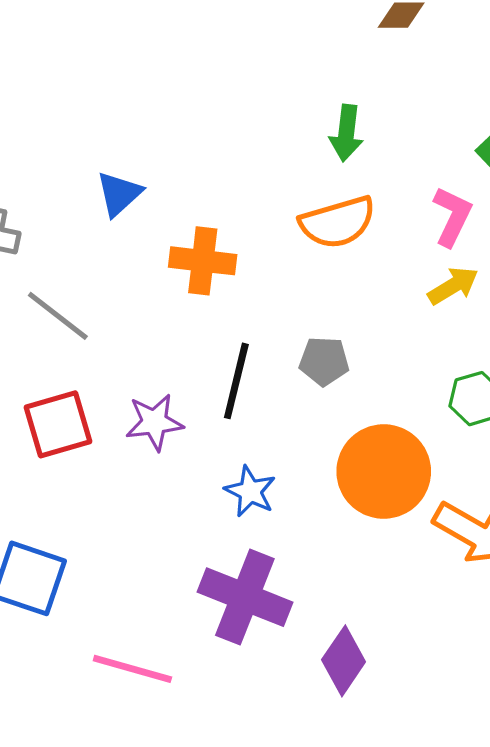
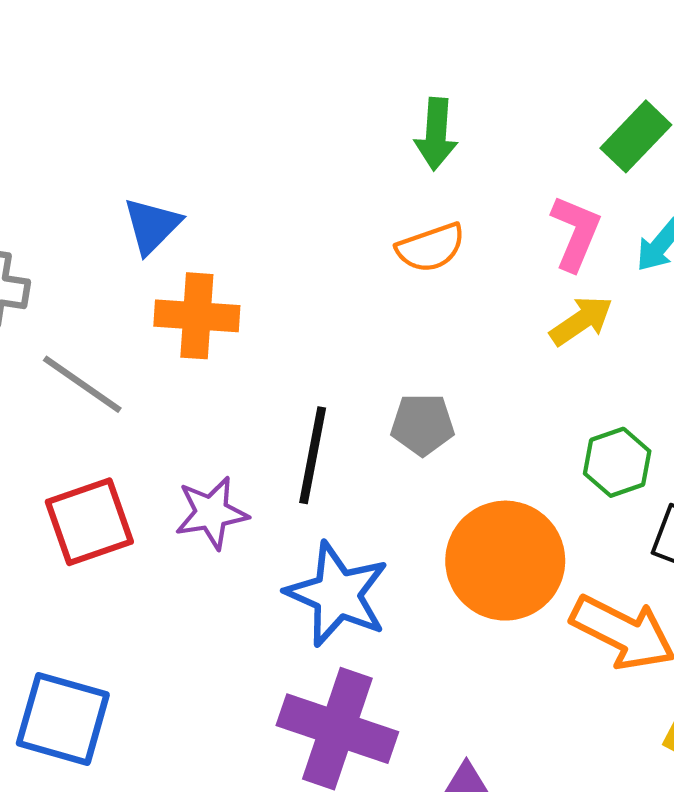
orange semicircle: (338, 222) -> (431, 248), size x0.7
orange cross: (203, 261) -> (197, 316), moved
blue star: (250, 491) -> (337, 594), size x1.6

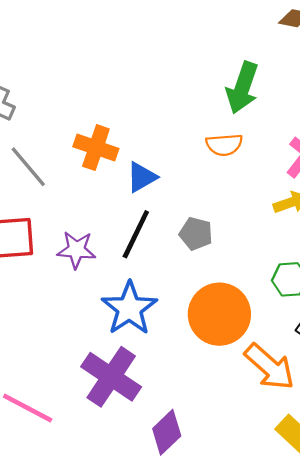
green arrow: (436, 134) -> (242, 88), size x1.4
blue triangle: (152, 226) -> (142, 177), moved

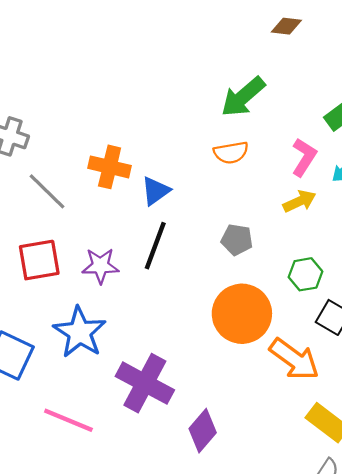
green arrow: (242, 88) -> (243, 97), turned 36
gray pentagon: (196, 234) -> (237, 240), moved
blue star: (129, 308) -> (80, 332), moved

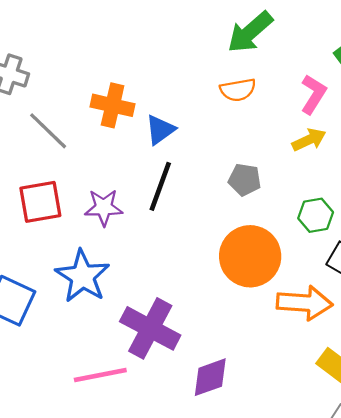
orange arrow: (294, 359) -> (304, 303), turned -32
pink line: (68, 420) -> (100, 375), moved, turned -33
purple diamond: (203, 431) -> (210, 377), turned 30

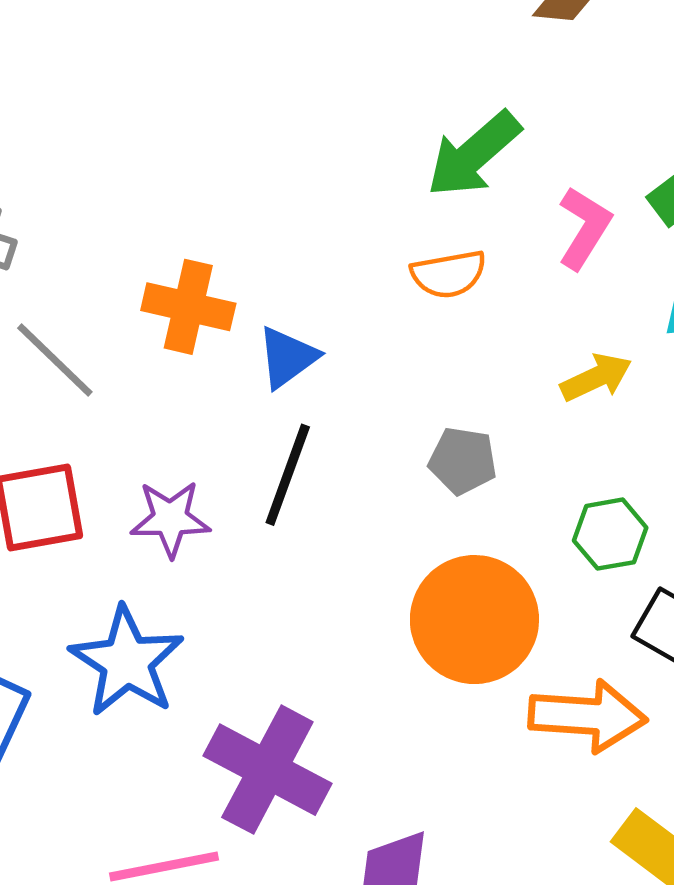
pink L-shape: (313, 94) -> (584, 228), moved

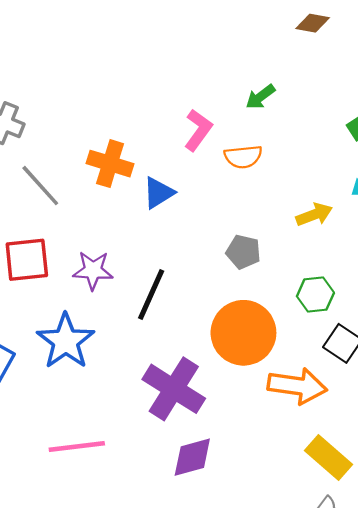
green arrow: (474, 154) -> (260, 97), size x0.6
pink L-shape: (584, 228) -> (198, 130), moved
black line: (288, 475) -> (151, 294), moved
purple cross: (267, 770) -> (174, 389), moved

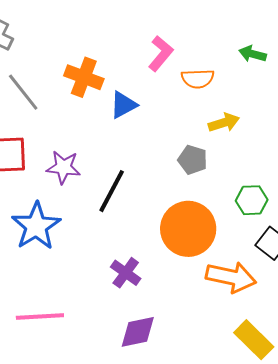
green arrow: (260, 97) -> (253, 54), moved, turned 48
yellow arrow: (314, 215) -> (224, 123), moved
purple cross: (174, 389) -> (126, 273), size x0.6

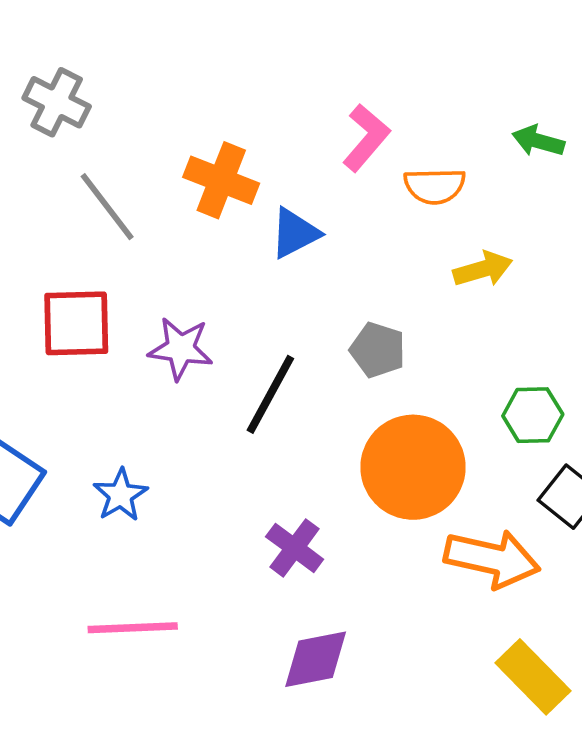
gray pentagon: (193, 160) -> (378, 350), moved
blue star: (36, 226) -> (120, 495), moved, size x0.6

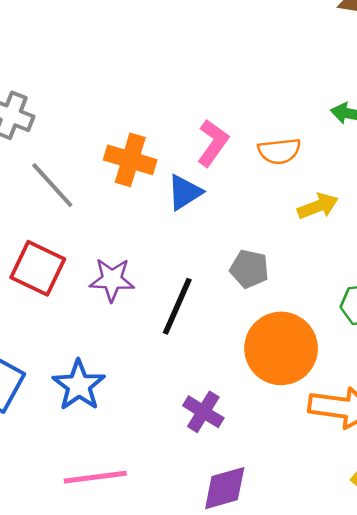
pink L-shape: (366, 138) -> (213, 143), moved
red square: (76, 323) -> (38, 268), turned 32
blue star: (120, 495) -> (79, 385), size x1.4

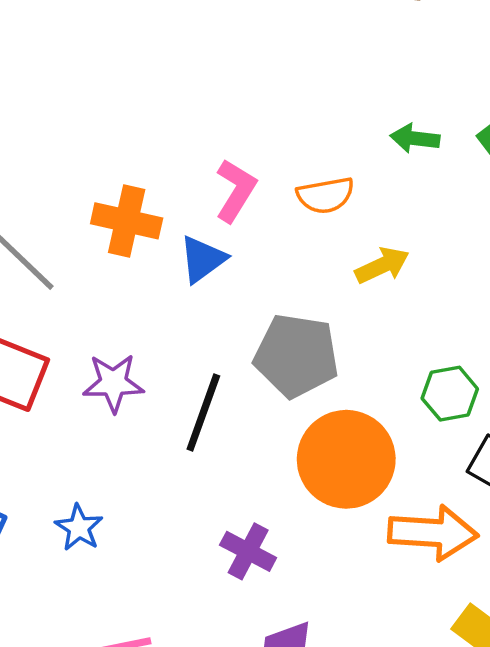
gray pentagon: (249, 269) -> (296, 356), size x1.6
blue star: (79, 385) -> (79, 528), size x0.7

